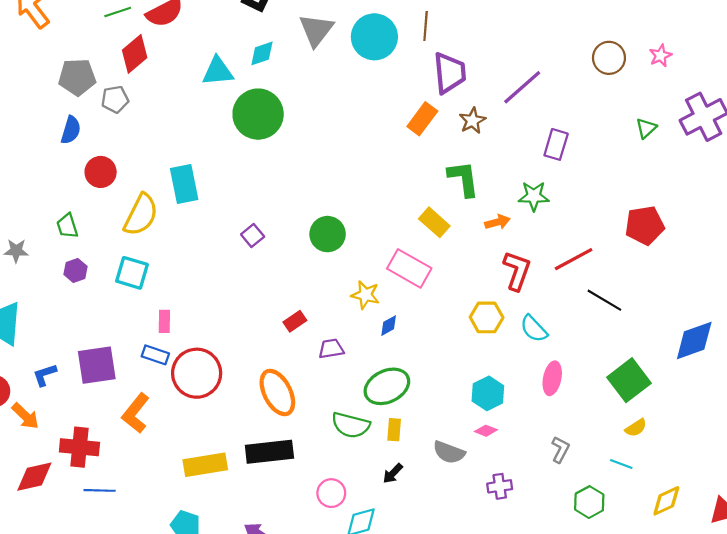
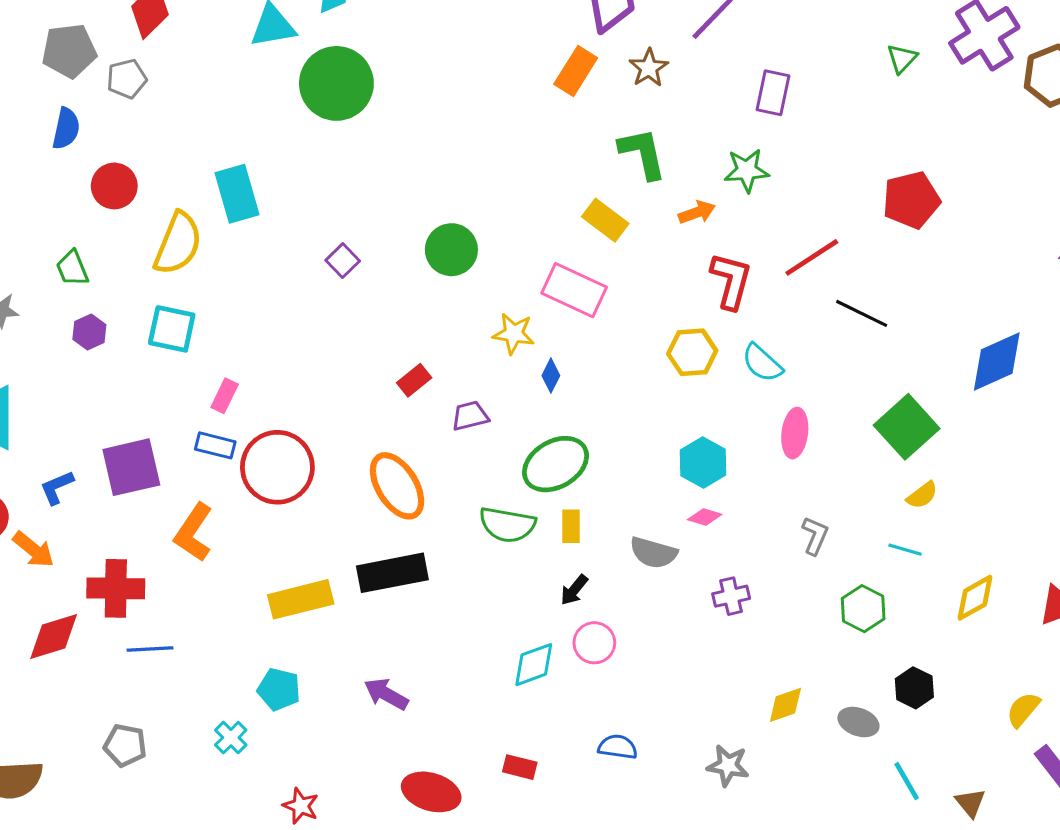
pink rectangle: (164, 321) -> (225, 396), turned 30
blue diamond: (389, 326) -> (551, 376), turned -30
pink circle: (331, 493) -> (594, 643), moved

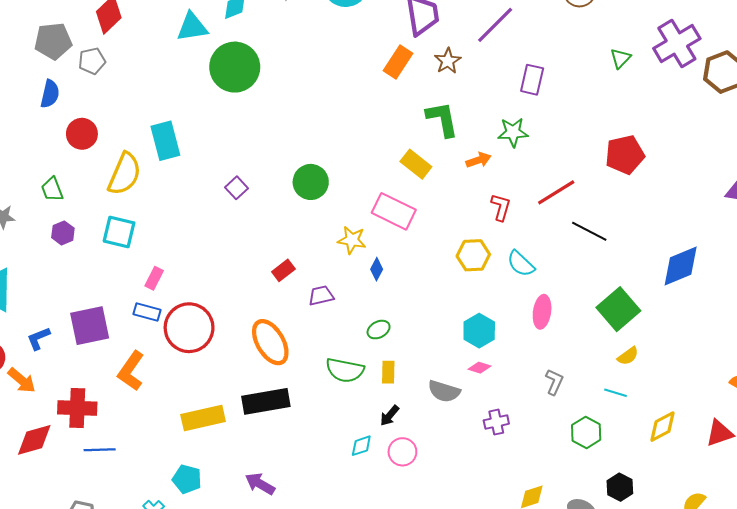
red L-shape: (731, 281) -> (501, 207), size x0.7
green ellipse: (555, 464) -> (379, 330), size x0.5
cyan diamond: (534, 665) -> (361, 446), moved, size x0.7

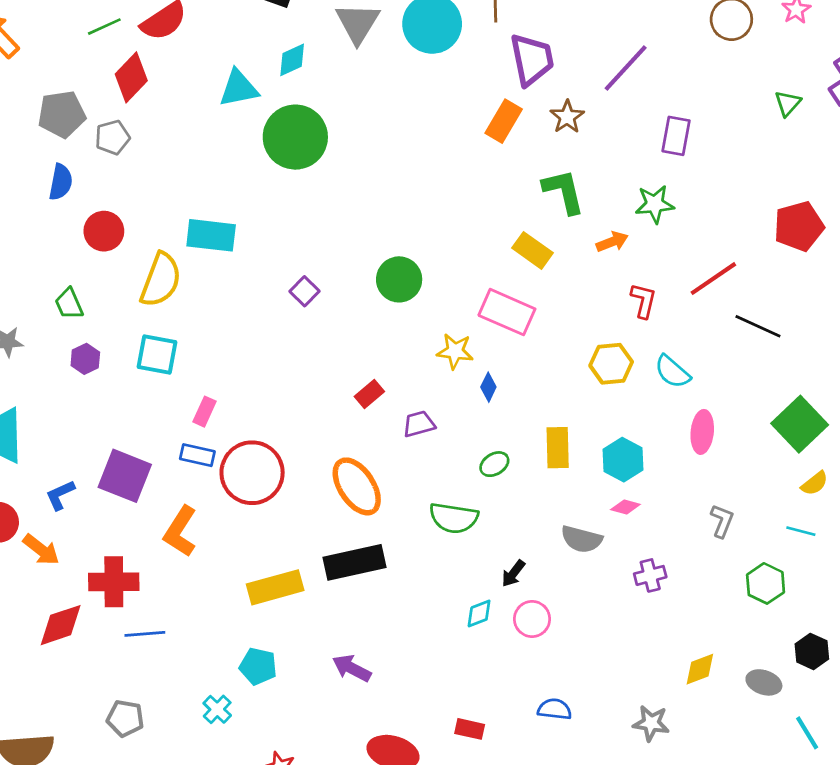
cyan rectangle: (165, 141) -> (211, 235), turned -66
purple square: (90, 326) -> (125, 476), turned 36
yellow rectangle: (388, 372) -> (558, 448), moved, size x1.4

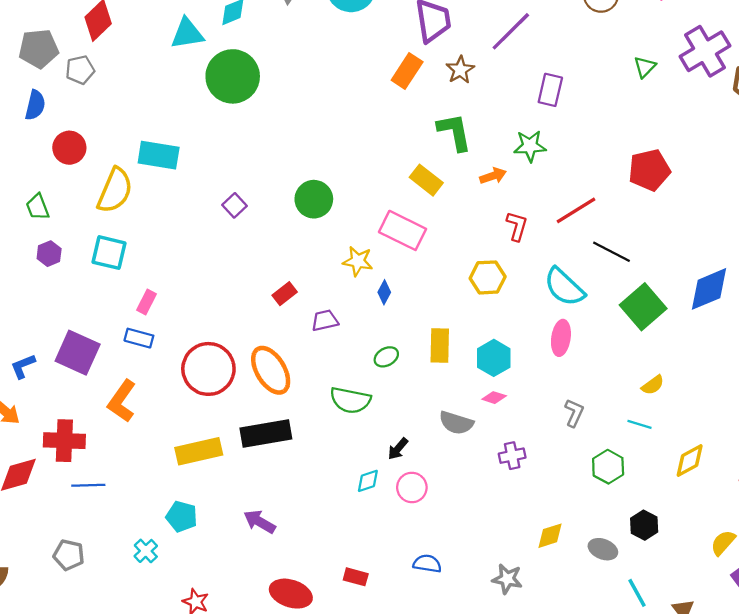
cyan semicircle: (672, 372) -> (564, 287), moved, size x1.4
green square: (800, 424) -> (643, 307), moved
red circle: (252, 473) -> (208, 369), moved

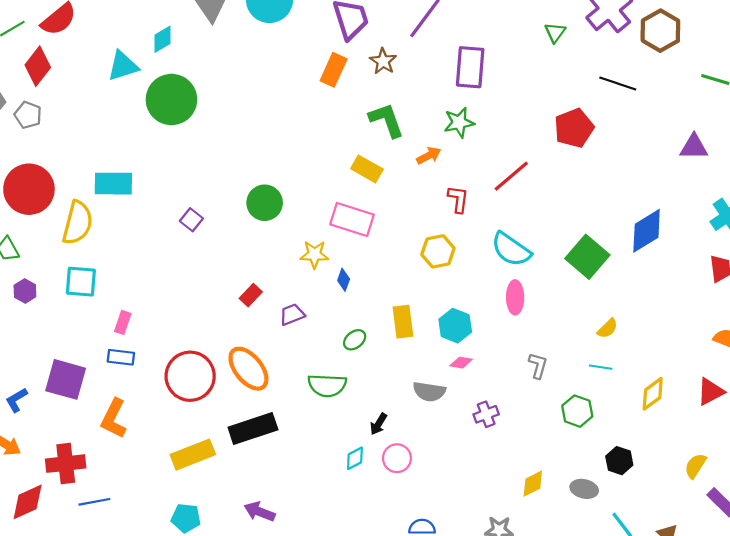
gray pentagon: (80, 70) -> (28, 115), turned -30
purple rectangle: (550, 90) -> (470, 67), size x1.4
red circle: (69, 148) -> (29, 189), size x1.6
black line: (611, 252) -> (618, 84), moved

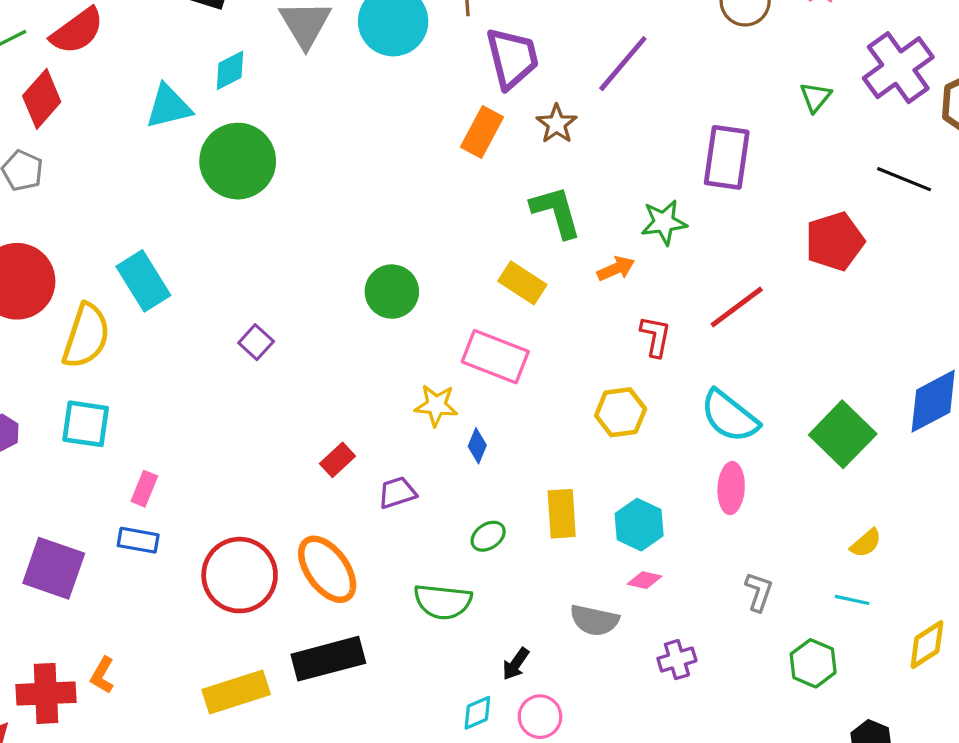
purple rectangle: (470, 67) -> (727, 157), moved
cyan rectangle: (113, 184) -> (143, 281), turned 54
green circle: (265, 203) -> (392, 292), moved
orange L-shape: (114, 418) -> (102, 675), moved, size x0.6

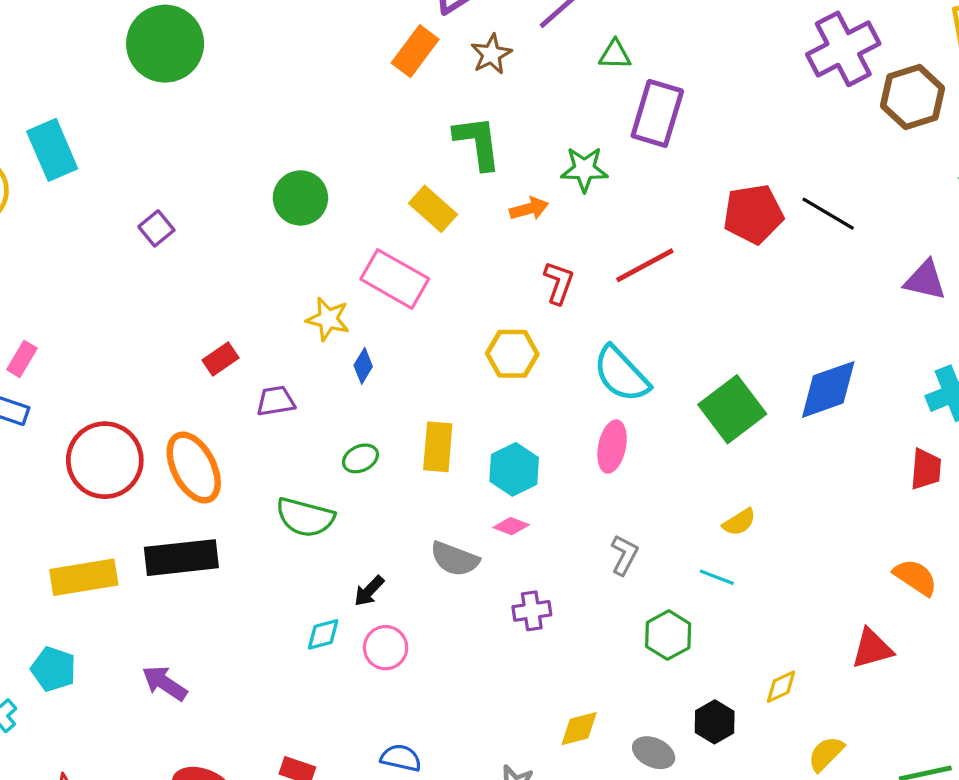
green triangle: (815, 97) -> (615, 55), moved, turned 44
black line: (904, 179) -> (828, 214), moved
yellow diamond: (927, 645) -> (781, 687), moved, size x0.7

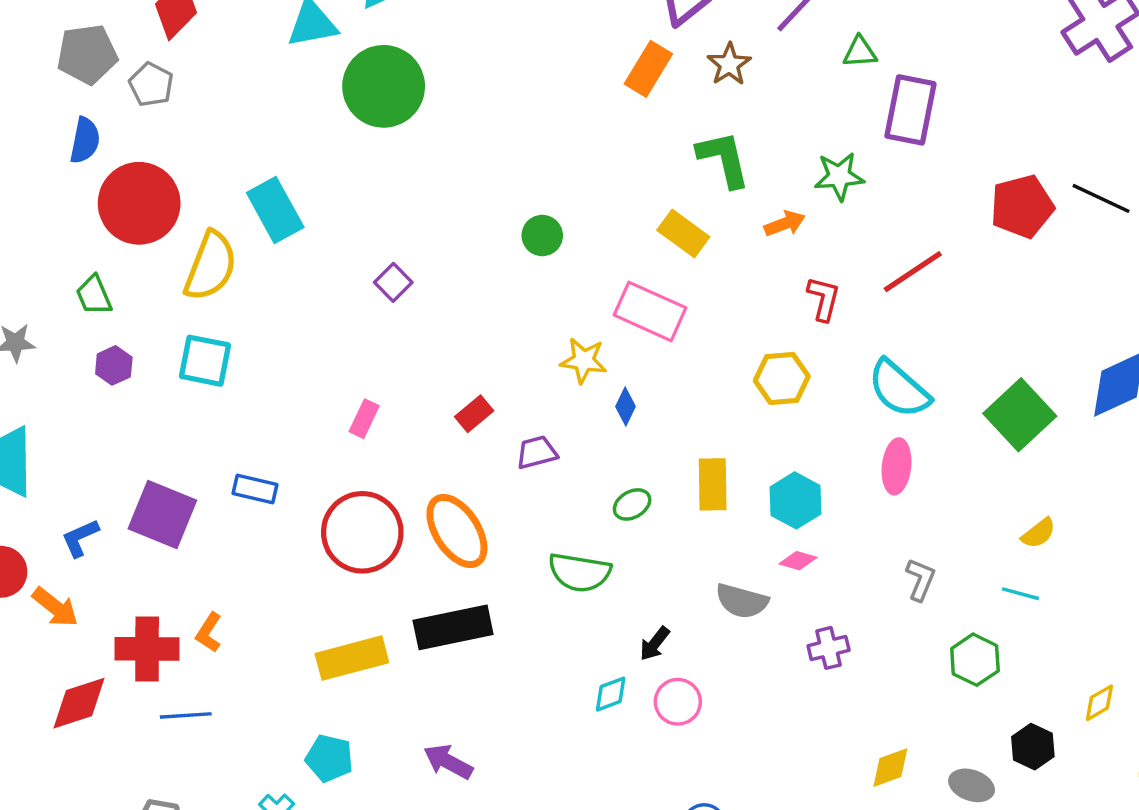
green circle: (300, 198) -> (542, 236), size x0.7
pink rectangle: (22, 359) -> (364, 419), moved

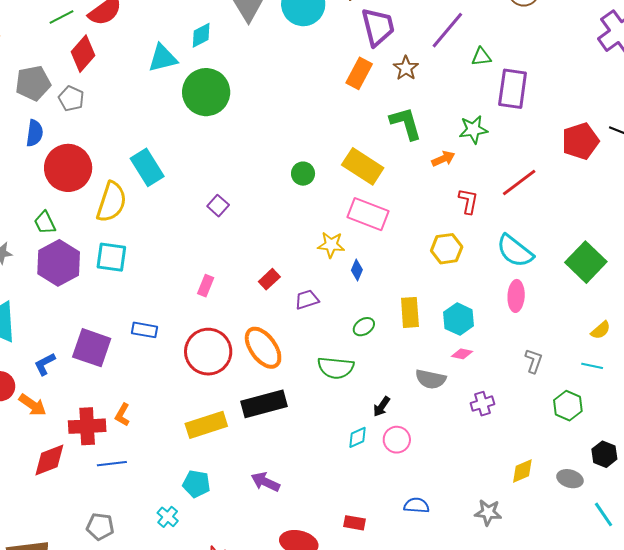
yellow rectangle: (683, 234) -> (363, 166), moved, size x1.4
purple hexagon: (114, 365) -> (59, 263), size x2.0

